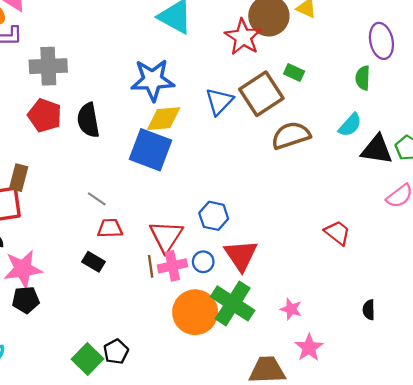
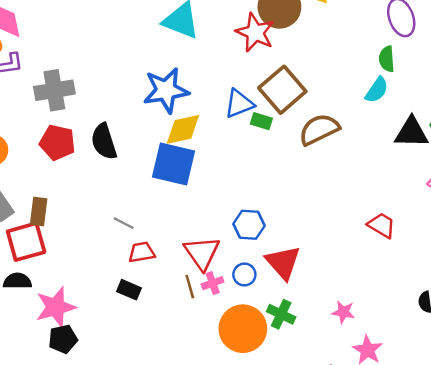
green rectangle: (294, 72) -> (261, 121), moved
blue triangle: (219, 101) -> (239, 104), turned 32
cyan semicircle: (350, 125) -> (377, 90), moved
pink cross: (172, 266) -> (213, 283), size x0.7
green cross: (233, 303) -> (281, 314), size x0.6

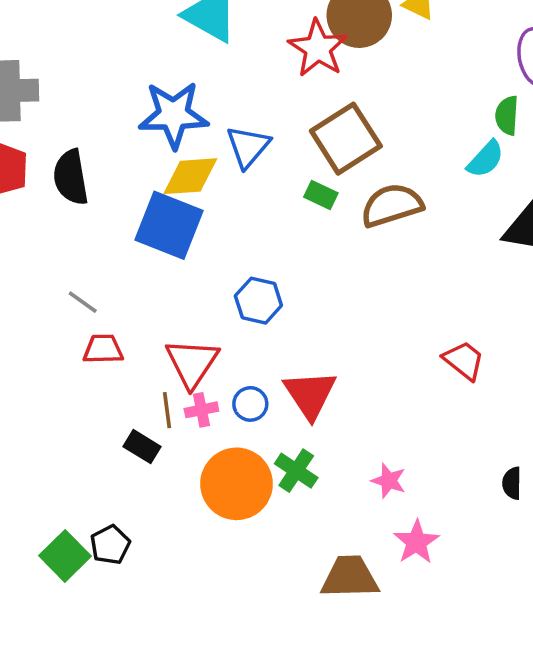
blue triangle: (239, 104) -> (248, 147), moved, turned -36
green rectangle: (261, 121) -> (321, 195), moved
blue hexagon: (249, 225) -> (258, 301), moved
black rectangle: (129, 290) -> (142, 447), moved

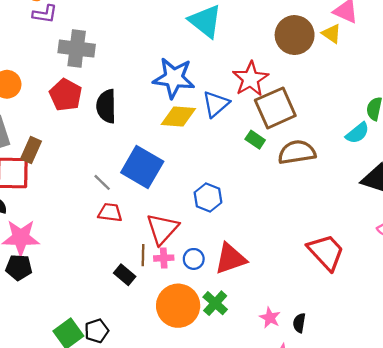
red star: (318, 48) -> (250, 79), moved
blue square: (169, 225) -> (142, 167), moved
red trapezoid: (464, 360) -> (326, 252), size x1.5
red triangle: (310, 394) -> (230, 259), turned 36
black semicircle: (512, 483) -> (299, 323), moved

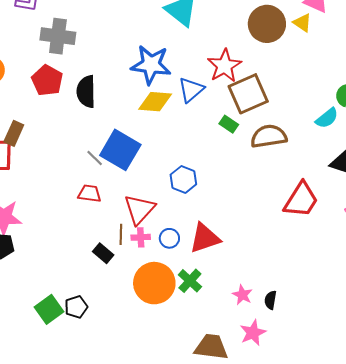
gray line: (102, 182) -> (95, 158), moved
red trapezoid: (326, 252) -> (301, 200), moved, turned 75

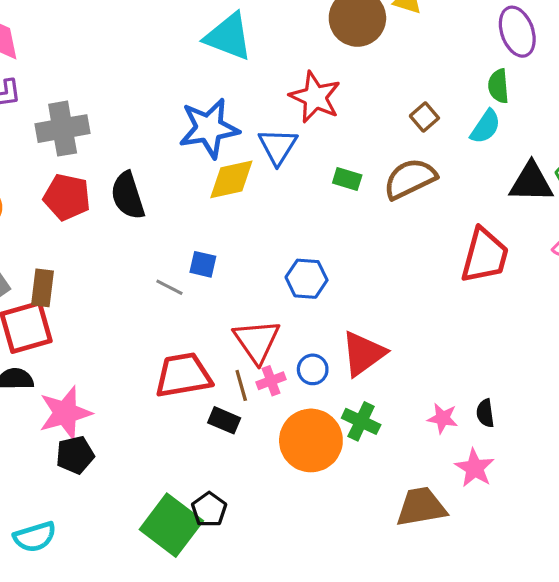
brown square: (248, 94) -> (424, 117), moved, size x0.5
blue square: (120, 150) -> (203, 264), size x0.5
red trapezoid: (89, 193) -> (183, 375), moved, size x1.6
green square: (49, 309) -> (171, 525), size x1.4

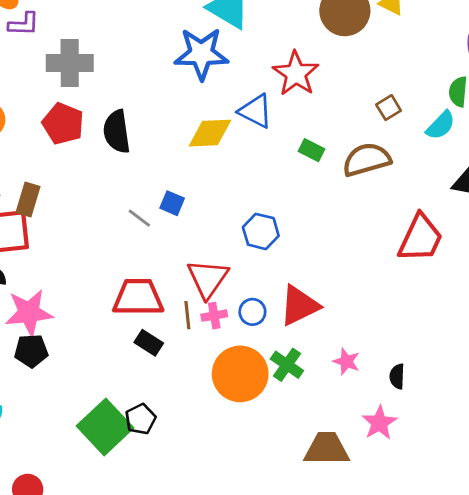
blue star: (209, 128) -> (201, 54), moved
blue triangle: (278, 146) -> (256, 111), turned -45
pink star: (443, 418) -> (346, 361), moved
black rectangle: (224, 420) -> (149, 343), moved

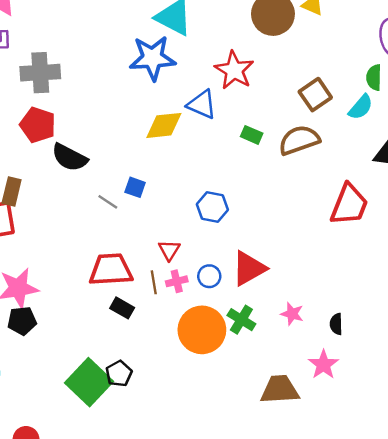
brown square: (389, 108) -> (315, 95), size x1.5
black semicircle: (117, 132) -> (69, 157), moved, turned -51
red triangle: (208, 279) -> (169, 250), size x0.6

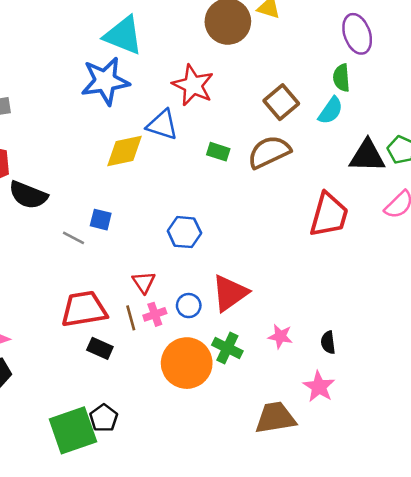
green square: (89, 382) -> (73, 430), turned 33

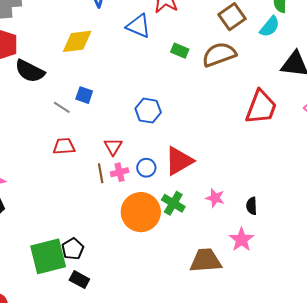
yellow diamond: (125, 151) -> (77, 41), moved
red trapezoid: (84, 309) -> (64, 146), moved, size x0.6
black rectangle: (100, 348) -> (79, 280), moved

